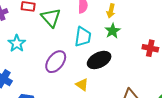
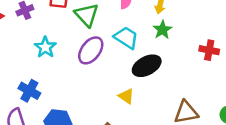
cyan trapezoid: (83, 37) -> (126, 38), turned -65
purple ellipse: (56, 62) -> (91, 50), moved

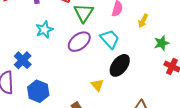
green star: (162, 30) -> (162, 43), moved
black ellipse: (147, 66) -> (120, 65), turned -40

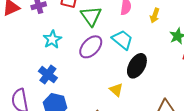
blue cross: (23, 60) -> (48, 75), moved

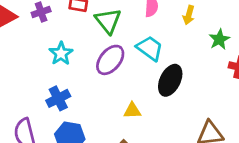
blue cross: (48, 75) -> (58, 98), turned 30
yellow triangle: (116, 90) -> (132, 111), moved, turned -40

